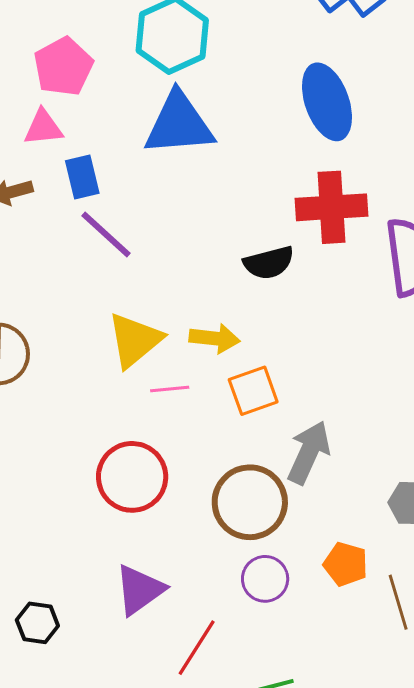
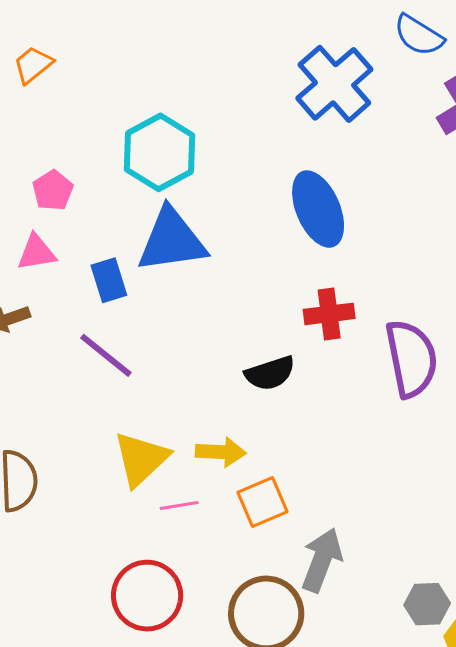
pink pentagon: (63, 67) -> (53, 190), size x0.7
blue rectangle: (82, 177) -> (109, 280), moved
red cross: (331, 207) -> (329, 314), size x0.7

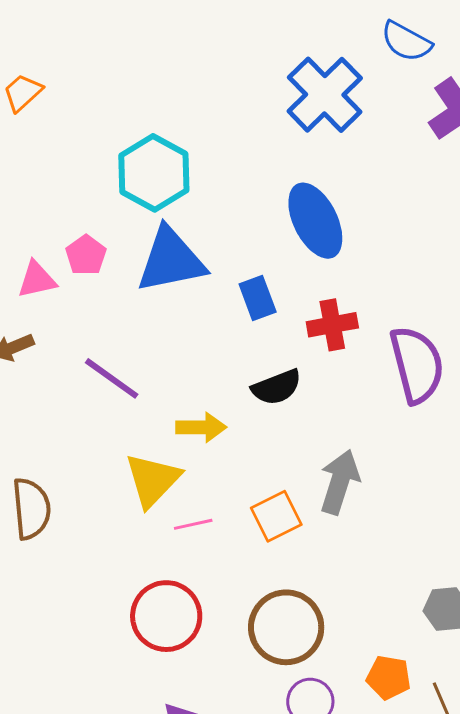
pink pentagon: (53, 190) -> (86, 255), moved
blue rectangle: (109, 280) -> (258, 298), moved
yellow arrow: (221, 452) -> (201, 427), moved
gray arrow: (322, 560) -> (340, 482), moved

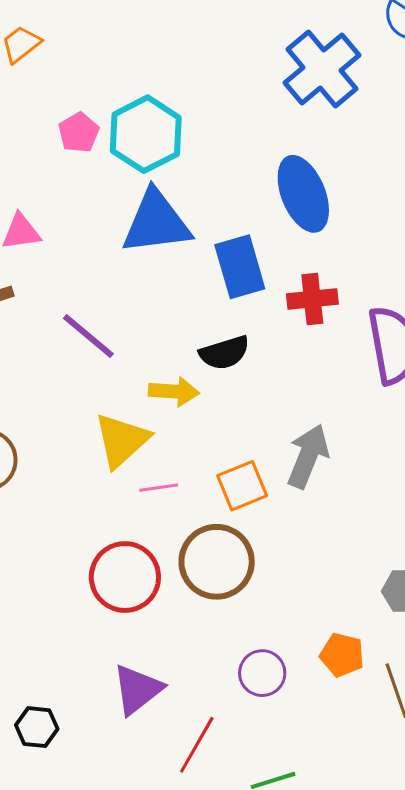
pink pentagon: (86, 255) -> (79, 132), moved
blue rectangle: (258, 298) -> (240, 267), size x1.4
black semicircle: (277, 387) -> (224, 353), moved
brown circle: (286, 627) -> (217, 562), moved

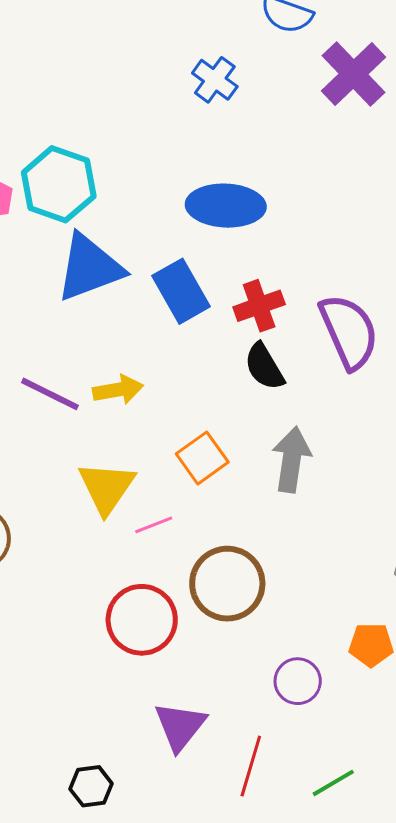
blue cross: (322, 69) -> (215, 80), size x0.6
blue ellipse: (303, 194) -> (226, 206), turned -52
black semicircle: (224, 353) -> (264, 367), moved, turned 90
yellow arrow: (174, 392) -> (118, 390), moved
orange square: (242, 486) -> (202, 458), moved

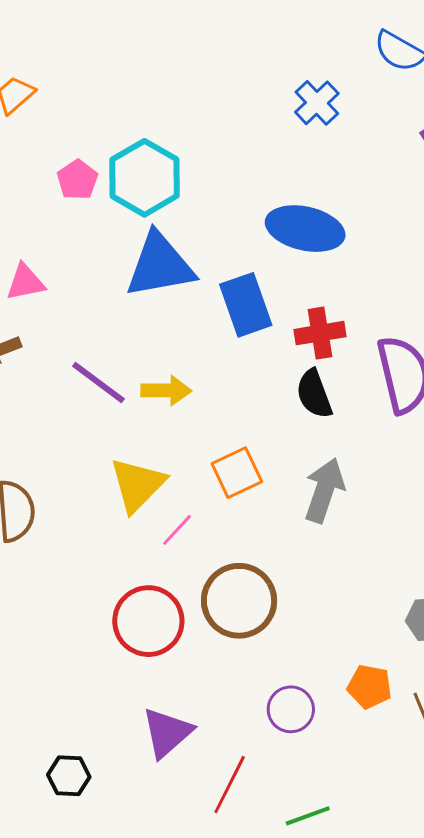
pink line: (154, 525) -> (177, 530), turned -36

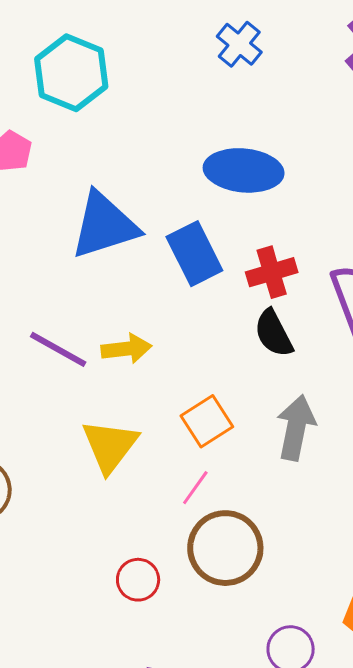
cyan hexagon: (145, 178) -> (71, 73), moved
pink line: (177, 530) -> (195, 488), moved
red circle: (148, 621) -> (138, 580), size x0.6

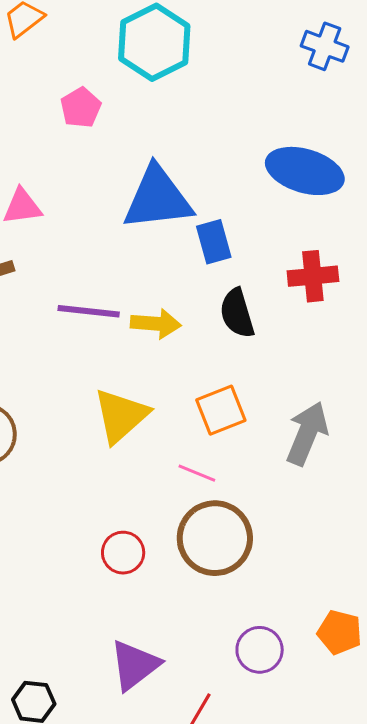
blue cross: (239, 44) -> (325, 46), turned -30
blue rectangle: (194, 254) -> (214, 242), moved, size x0.7
black semicircle: (274, 333) -> (237, 313), moved
purple line: (58, 349) -> (89, 311), turned -34
pink line: (195, 488) -> (197, 473), turned 66

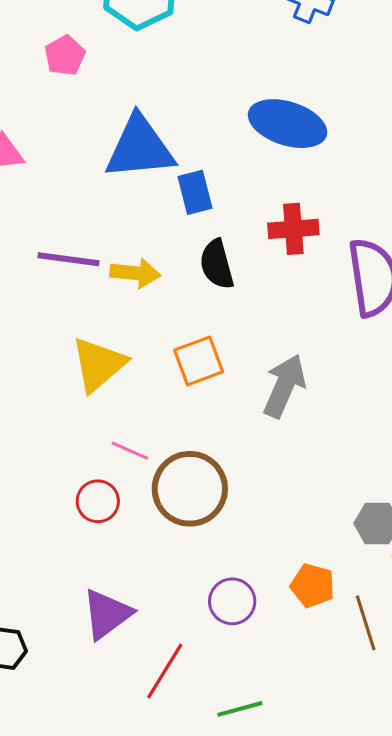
pink line: (197, 473) -> (130, 451), moved

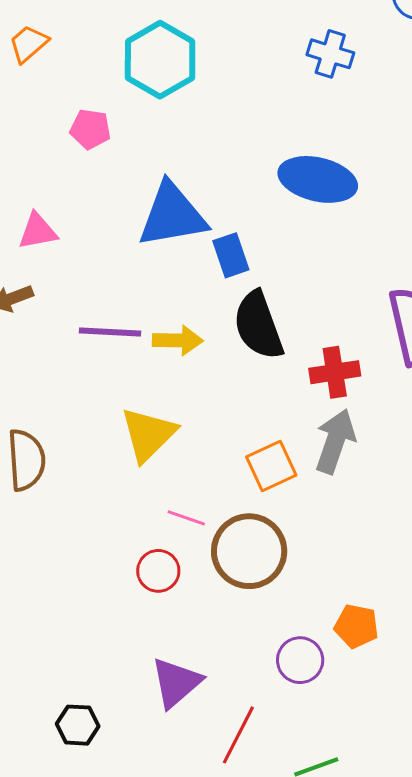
pink pentagon: (65, 56) -> (90, 129), turned -30
red cross: (293, 229) -> (335, 372), moved
black semicircle: (217, 264) -> (258, 325), size x1.4
orange square: (199, 361) -> (271, 466), moved
orange pentagon: (313, 585) -> (356, 626), moved

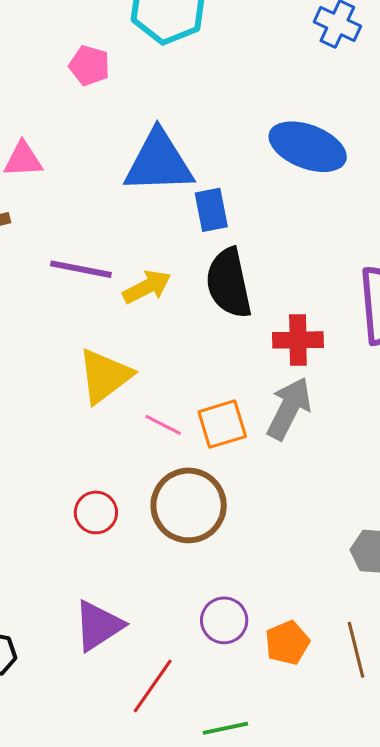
yellow arrow: (178, 340) -> (147, 287), turned -36
pink line: (186, 518) -> (163, 425), moved
orange pentagon: (356, 626) -> (287, 643), moved, turned 30

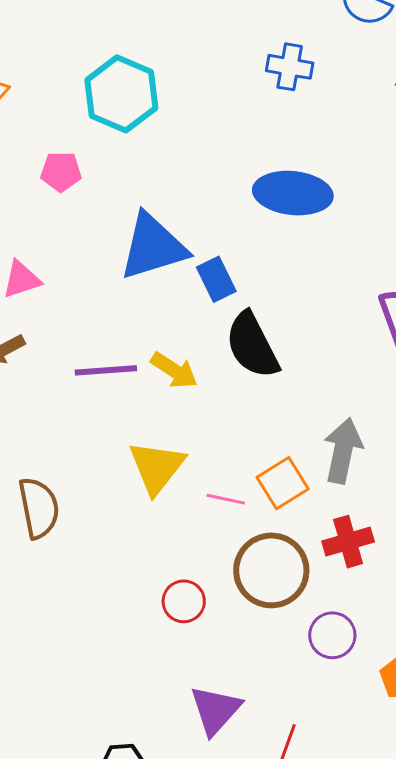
yellow arrow: (147, 287) -> (174, 370), turned 75
red cross: (298, 340) -> (348, 542), moved
purple circle: (224, 620) -> (332, 635), moved

